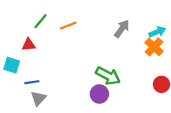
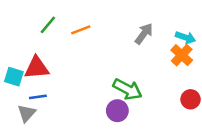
cyan arrow: (157, 32) -> (185, 37), turned 42
red triangle: (29, 45) -> (37, 68), moved, size x1.5
gray triangle: (38, 98) -> (26, 113), moved

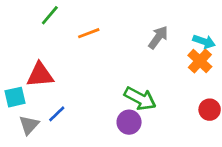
green line: (48, 25) -> (50, 15), moved
cyan square: (14, 77) -> (15, 97), moved, turned -30
blue line: (38, 97) -> (57, 114), moved, turned -36

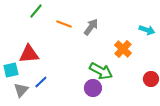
orange line: (89, 33) -> (64, 24), turned 42
gray arrow: (158, 37) -> (91, 27), moved
orange cross: (200, 61) -> (123, 49), moved

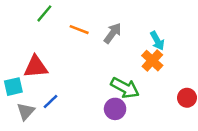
cyan arrow: (147, 30) -> (157, 41), moved, turned 42

